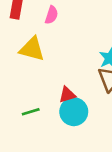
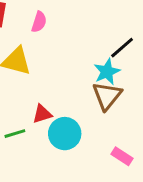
red triangle: (67, 95) -> (42, 114), moved

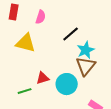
black line: (122, 48) -> (71, 34), moved
cyan circle: (65, 134) -> (67, 84), moved

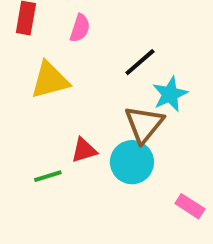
yellow triangle: (26, 43) -> (50, 80), turned -30
brown triangle: (86, 66) -> (144, 124), moved

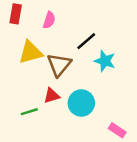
cyan star: (170, 94) -> (105, 61), turned -30
brown triangle: (144, 124) -> (59, 65), moved

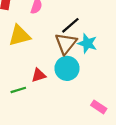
brown triangle: (59, 65) -> (66, 43), moved
cyan circle: (81, 103) -> (67, 68), moved

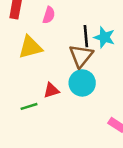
black line: (70, 25) -> (86, 36), turned -54
cyan star: (87, 43) -> (104, 37), moved

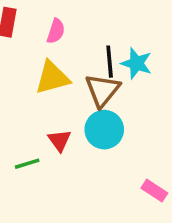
yellow triangle: (30, 47) -> (52, 78), moved
red triangle: (51, 90) -> (59, 140), turned -49

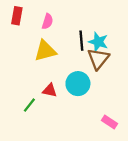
brown triangle: (102, 90) -> (98, 59), moved
red triangle: (59, 140) -> (50, 90), turned -42
green line: (27, 164) -> (29, 105), turned -35

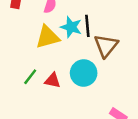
cyan star: (98, 42) -> (71, 27), moved
green line: (29, 105) -> (30, 77), moved

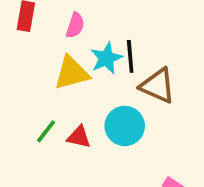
cyan star: (71, 27) -> (106, 58), turned 30
brown triangle: (106, 46) -> (158, 86), turned -45

